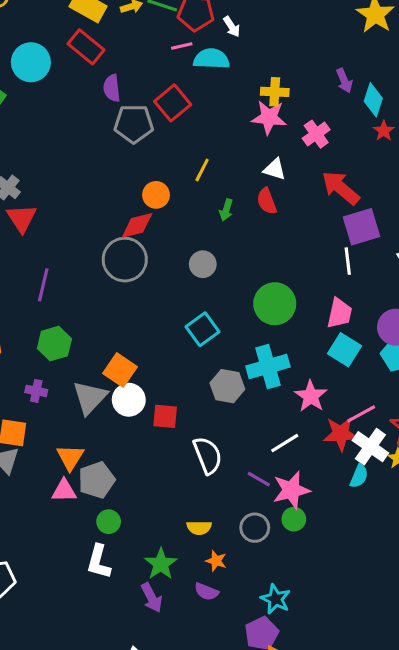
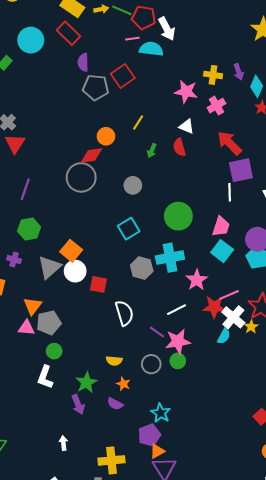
white arrow: (232, 27) -> (167, 29), size x1.6
yellow cross: (275, 92) -> (213, 75), moved

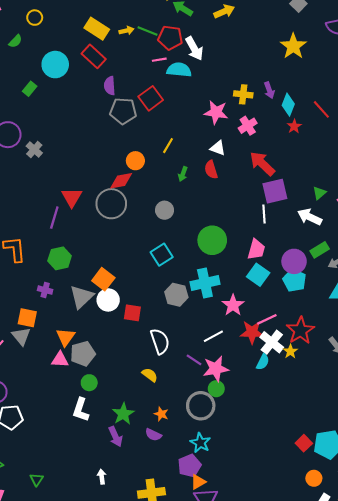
red triangle: (15, 143) -> (72, 197), moved
yellow semicircle: (114, 361) -> (150, 375), moved, turned -147
gray circle: (151, 364) -> (201, 406), moved, size x1.4

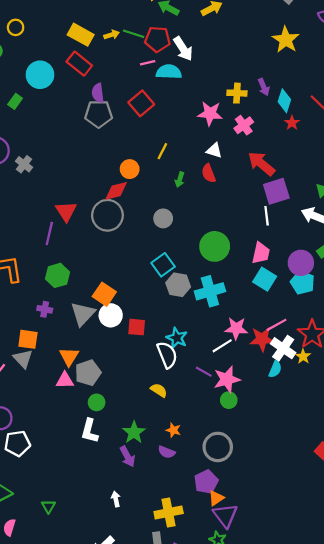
gray pentagon: (123, 111) -> (99, 114), moved
gray hexagon: (176, 295) -> (178, 285), moved
pink star: (233, 305) -> (236, 328), moved, turned -30
gray circle: (201, 406) -> (218, 447), moved
cyan star: (200, 443) -> (177, 338), moved

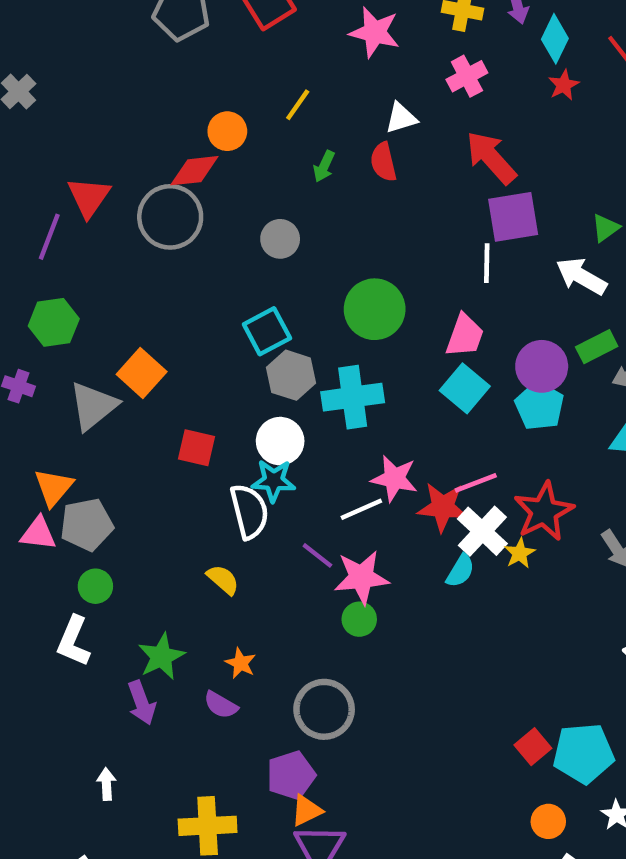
pink star: (210, 113) -> (375, 32), moved
white triangle: (214, 150) -> (401, 118), turned -42
white circle: (111, 315) -> (280, 441), moved
cyan star: (177, 338) -> (273, 481), turned -30

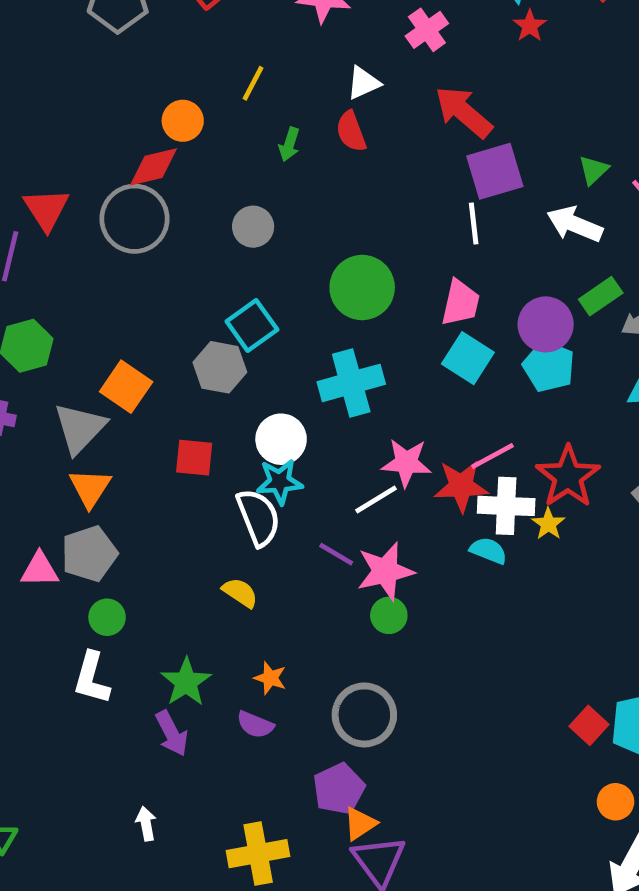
gray hexagon: (291, 375) -> (220, 367), moved
orange triangle: (54, 487) -> (90, 488), moved
white cross: (482, 531) -> (506, 506), turned -33
cyan semicircle: (460, 571) -> (488, 551), turned -92

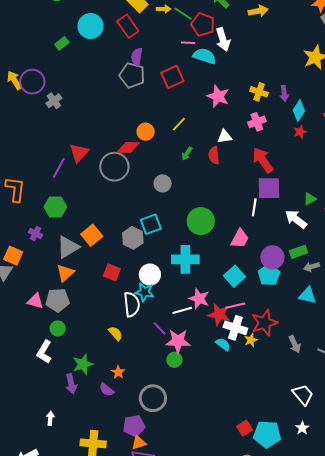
cyan square: (468, 358) -> (234, 276), moved

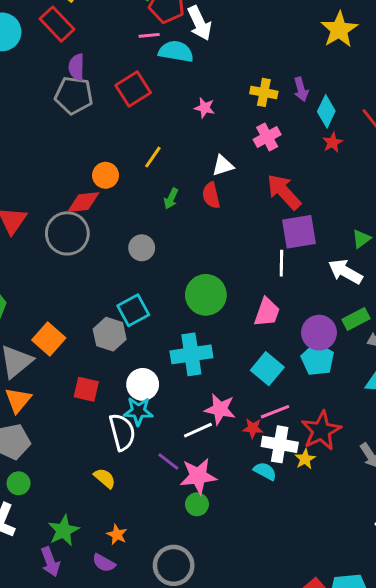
pink star: (218, 96) -> (205, 108), size x0.6
red star: (219, 314) -> (253, 428), size x0.6

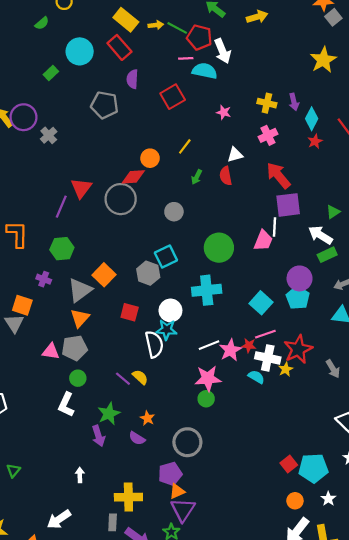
gray pentagon: (74, 95) -> (105, 105), moved
pink trapezoid: (267, 312) -> (263, 241), moved
green rectangle: (356, 319) -> (327, 255), moved
pink star: (220, 409) -> (230, 350), moved, turned 30
purple line: (168, 461) -> (123, 379), moved

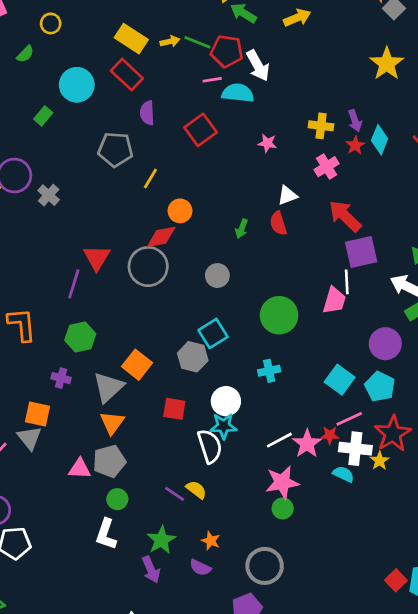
red star: (315, 141) -> (355, 145), moved
yellow line: (185, 146) -> (150, 179), moved
cyan cross: (207, 290) -> (269, 371), size x0.6
cyan pentagon: (298, 298) -> (380, 387), moved

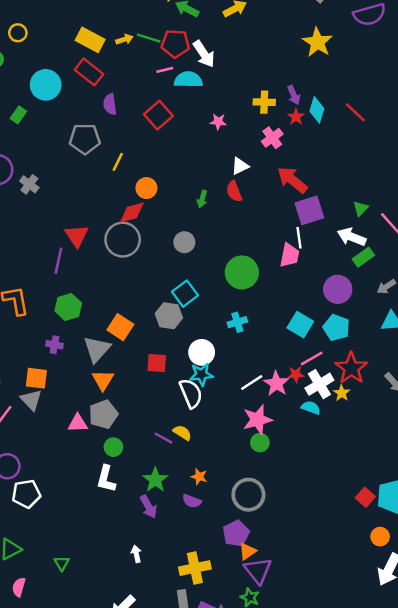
white cross: (355, 449) -> (319, 384), turned -32

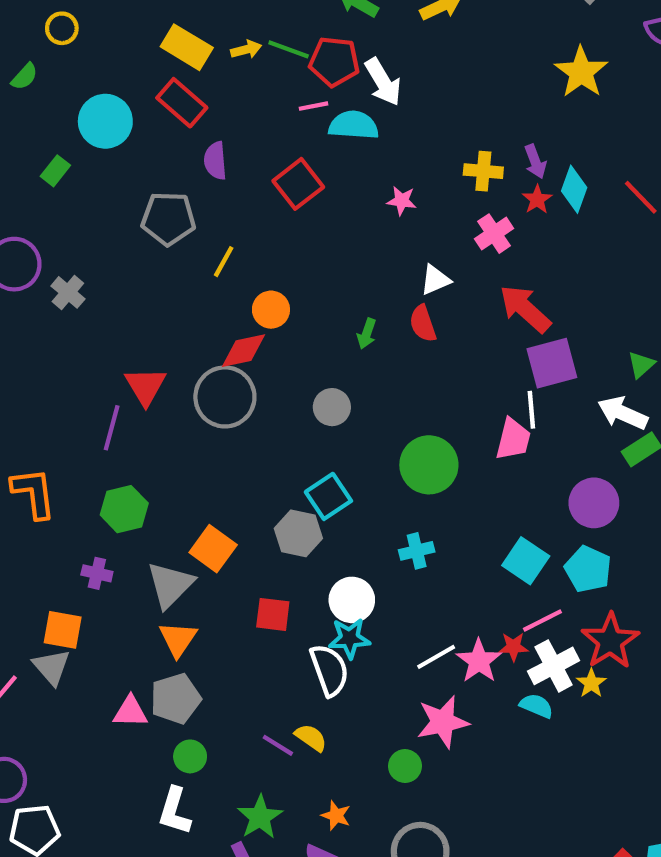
green circle: (260, 443) -> (405, 766), moved

